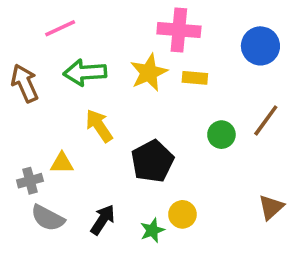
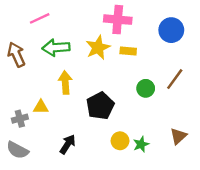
yellow arrow: (99, 126) -> (65, 83), turned 30
gray semicircle: (48, 218) -> (17, 150), moved
green star: (152, 230) -> (141, 144), moved

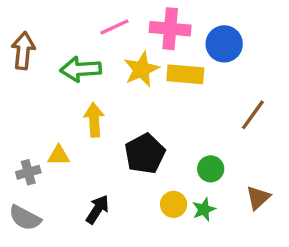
pink line: (40, 18) -> (114, 27), moved
blue circle: (171, 30) -> (224, 44), moved
yellow rectangle: (128, 51) -> (185, 74), size x1.5
brown arrow: (16, 55) -> (23, 51), moved, turned 30
green circle: (146, 88) -> (211, 169), moved

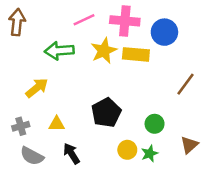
brown arrow: (23, 51) -> (17, 22), moved
yellow arrow: (94, 120) -> (37, 88), moved, turned 55
yellow triangle: (59, 155) -> (57, 124), moved
black arrow: (98, 209) -> (72, 154), turned -65
gray semicircle: (25, 218) -> (32, 156), moved

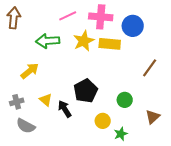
yellow triangle: (57, 124) -> (46, 100), turned 40
black arrow: (72, 154) -> (65, 109), moved
green star: (150, 154) -> (121, 134), moved

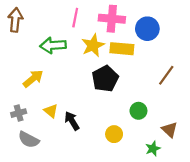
pink line: (68, 16) -> (75, 18), turned -54
black pentagon: (86, 91) -> (105, 79), moved
brown triangle: (153, 117) -> (170, 130), turned -35
green star: (121, 134) -> (153, 149), moved

